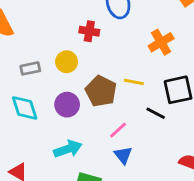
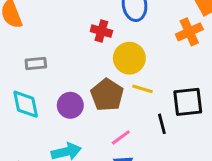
orange cross: (161, 42) -> (189, 32), moved
yellow circle: (67, 62) -> (129, 58), moved, size x1.4
black line: (156, 113) -> (162, 124), turned 42

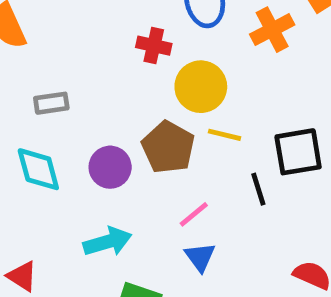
orange cross: (189, 32) -> (272, 30), moved

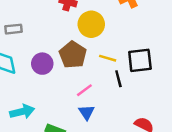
yellow line: (225, 135) -> (108, 58), moved
cyan arrow: (108, 242) -> (22, 112), moved

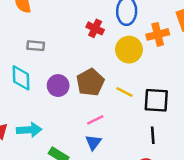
yellow circle: (91, 24) -> (129, 50), moved
black line: (118, 79) -> (153, 135), moved

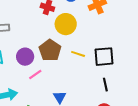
yellow circle: (129, 50) -> (66, 24), moved
pink line: (95, 120) -> (35, 74), moved

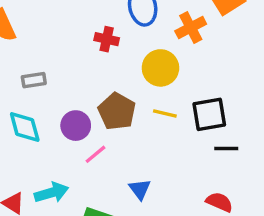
yellow circle: (66, 24) -> (160, 68), moved
black line: (105, 85) -> (226, 149), moved, turned -72

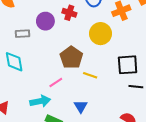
yellow line: (165, 114) -> (90, 75), moved
purple circle: (76, 126) -> (45, 21), moved
cyan arrow: (51, 193) -> (40, 101), moved

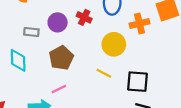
brown pentagon: (71, 58) -> (61, 58), moved
yellow line: (90, 75) -> (104, 73), moved

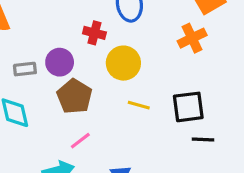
purple circle: (58, 22) -> (60, 62), moved
orange cross: (139, 23) -> (192, 38), moved
yellow circle: (114, 44) -> (123, 63), moved

